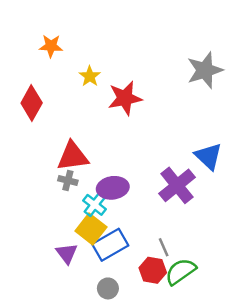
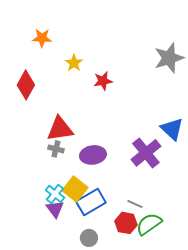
red star: (125, 98) -> (103, 81), size x0.7
cyan cross: (95, 205) -> (55, 194), moved
gray line: (164, 247) -> (135, 204), turned -42

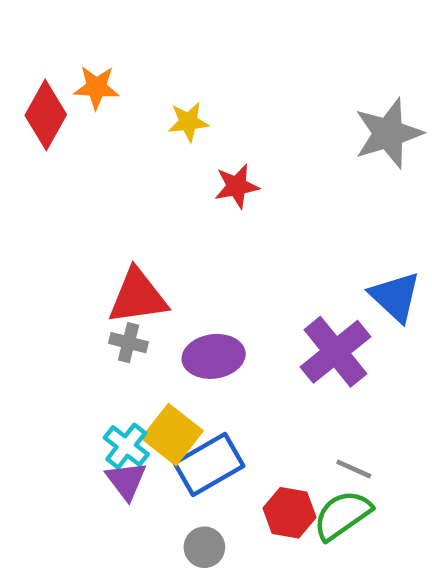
yellow star: (74, 63) -> (188, 122), moved, turned 30
red diamond: (26, 85) -> (46, 115), moved
gray line: (135, 204) -> (354, 469), moved

